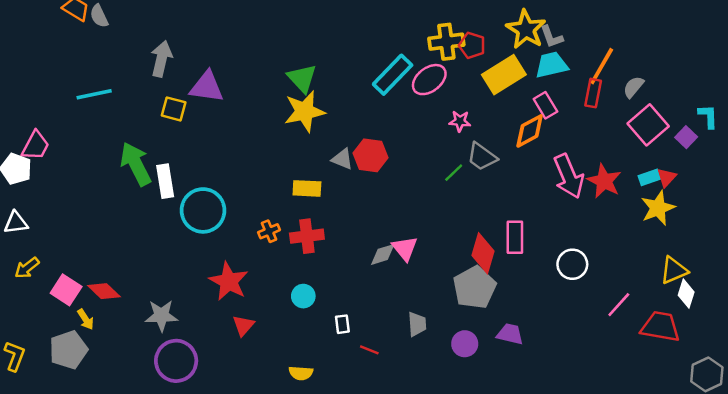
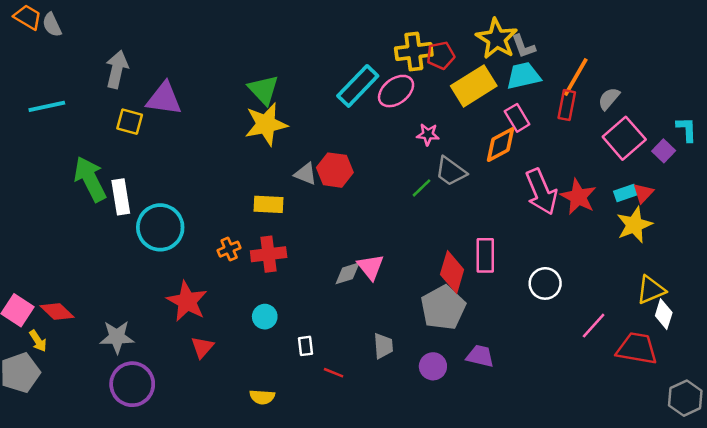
red pentagon: (472, 45) -> (441, 55), turned -30

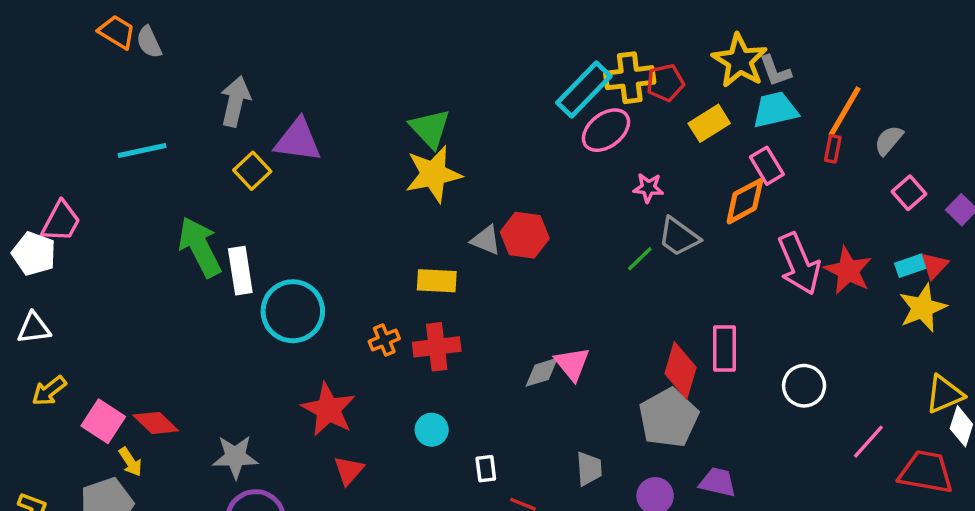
cyan rectangle: (358, 86) -> (584, 89), moved
yellow rectangle: (474, 86) -> (709, 123), size x0.7
red rectangle: (567, 105) -> (833, 149), size x0.7
yellow square: (130, 122) -> (252, 171), turned 32
pink square: (624, 138) -> (909, 193), size x0.6

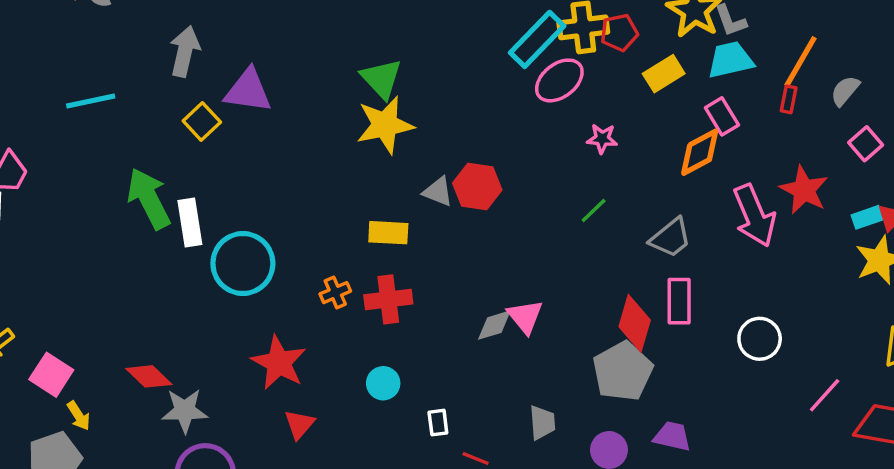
gray trapezoid: (679, 237) -> (671, 238), moved, turned -75
red star: (848, 271) -> (804, 190), moved
red diamond: (156, 423) -> (149, 376), moved

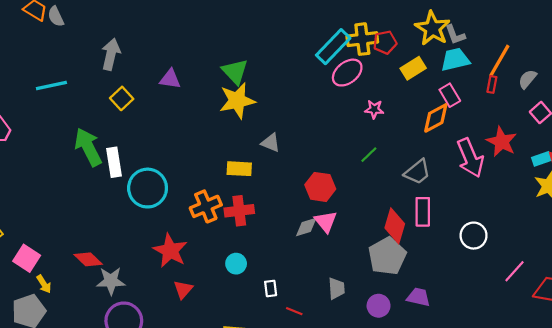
purple triangle: (248, 91) -> (170, 79), moved, size x0.7
red hexagon: (477, 187) -> (320, 187), moved
orange cross: (335, 293) -> (206, 206), size x1.6

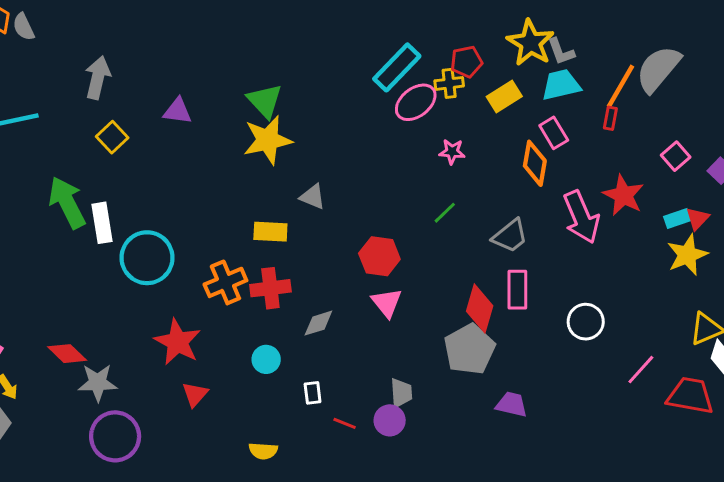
yellow cross: (362, 39) -> (449, 83), moved, size x0.7
gray semicircle: (527, 79) -> (658, 69), moved, size x1.8
orange diamond: (436, 118) -> (535, 163), turned -52
gray diamond: (306, 227) -> (318, 323), moved
purple circle: (379, 306) -> (390, 420), moved

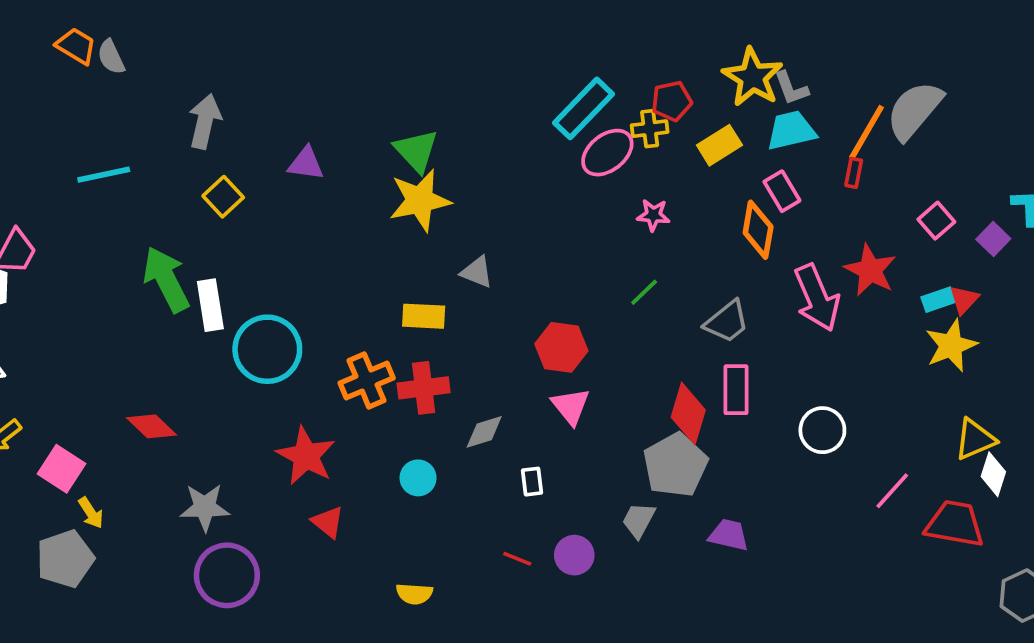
red diamond: (67, 354) -> (152, 426), moved
white rectangle: (313, 393) -> (532, 482), moved
gray trapezoid: (401, 393) -> (639, 520), moved, turned -148
red triangle: (195, 394) -> (328, 522), turned -32

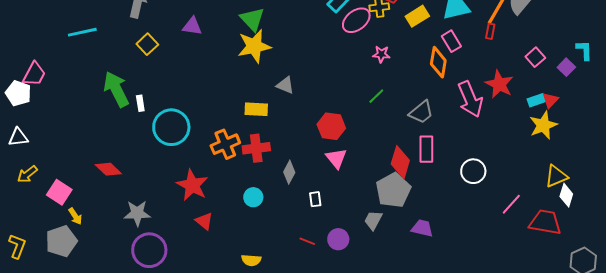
white rectangle: (210, 305) -> (140, 103), size x0.6
gray diamond: (484, 432) -> (289, 172), turned -45

